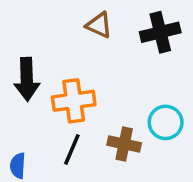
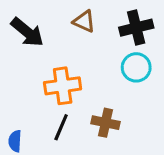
black arrow: (27, 79) -> (27, 32), moved, turned -48
cyan circle: (166, 122) -> (136, 67), moved

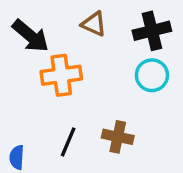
orange cross: (63, 86) -> (61, 75), moved

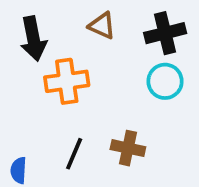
black arrow: (30, 36) -> (33, 39), turned 39

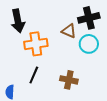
brown triangle: (102, 26) -> (69, 31), moved
black line: (74, 154) -> (34, 75), moved

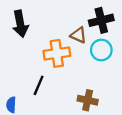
orange cross: (36, 44) -> (57, 53), moved
brown cross: (69, 80) -> (88, 100), moved

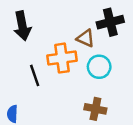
cyan circle: (101, 50) -> (99, 67), moved
black line: (39, 85) -> (35, 75), moved, turned -42

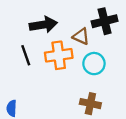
black arrow: (22, 26) -> (43, 25), moved, turned -88
black line: (35, 75) -> (26, 55), moved

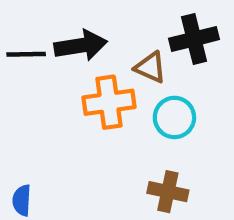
black line: (26, 55) -> (26, 54), moved, turned -72

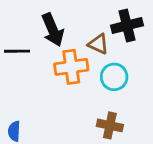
black arrow: (81, 46) -> (53, 30), turned 76
black line: (26, 54) -> (17, 51), moved

